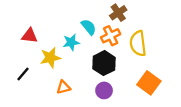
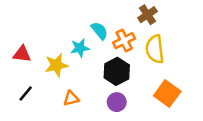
brown cross: (118, 13) -> (147, 15), moved
red triangle: (30, 36) -> (22, 54), moved
black line: (23, 74) -> (26, 93), moved

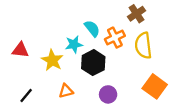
yellow star: (56, 65) -> (52, 60), turned -30
black hexagon: (117, 71) -> (93, 63), moved
black line: (26, 93) -> (26, 96), moved

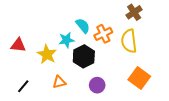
brown cross: (136, 14) -> (134, 12), moved

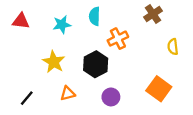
cyan semicircle: (83, 26) -> (95, 16), moved, turned -140
cyan star: (66, 40) -> (62, 25), moved
yellow semicircle: (129, 41) -> (173, 47), moved, size x0.6
red triangle: (18, 45) -> (21, 21), moved

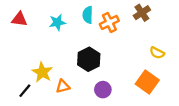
orange cross: (118, 39) -> (109, 22), moved
yellow semicircle: (173, 47) -> (157, 53), moved, turned -56
yellow star: (54, 62) -> (42, 72), moved

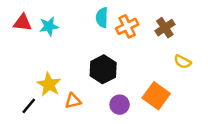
brown cross: (142, 13) -> (165, 28), moved
cyan star: (57, 22) -> (49, 26), moved
orange square: (147, 82) -> (156, 96), moved

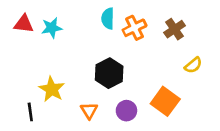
yellow semicircle: (183, 62) -> (193, 65), turned -66
orange triangle: (73, 101) -> (89, 111), moved, turned -48
black line: (29, 106) -> (30, 112), turned -48

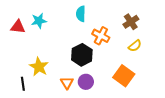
red triangle: (24, 24) -> (18, 27), moved
orange cross: (134, 28) -> (101, 36), moved, turned -36
yellow semicircle: (193, 65) -> (135, 46), moved
purple circle: (126, 111) -> (86, 82), moved

